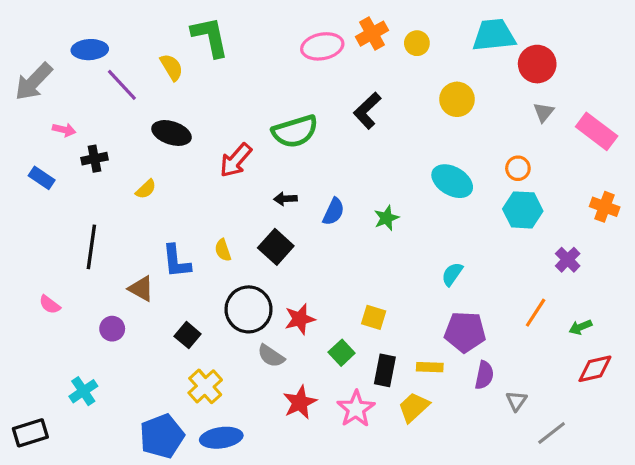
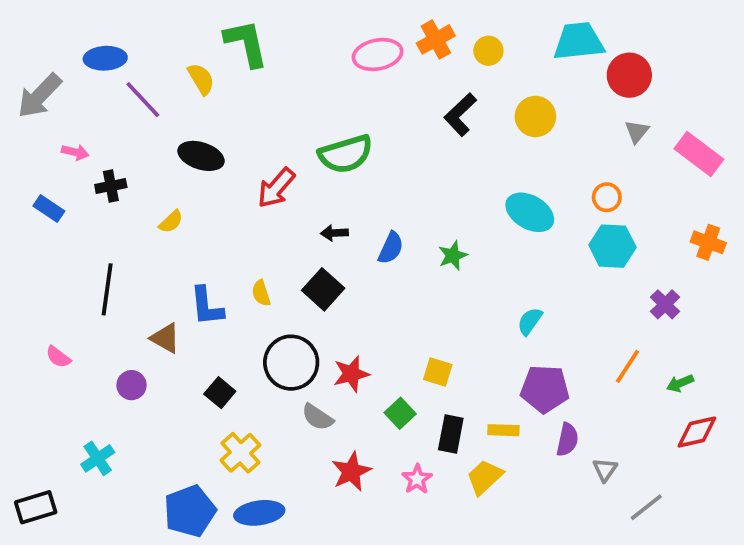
black L-shape: (367, 111) -> (460, 115), moved
pink star: (356, 409) -> (417, 479), size x0.7

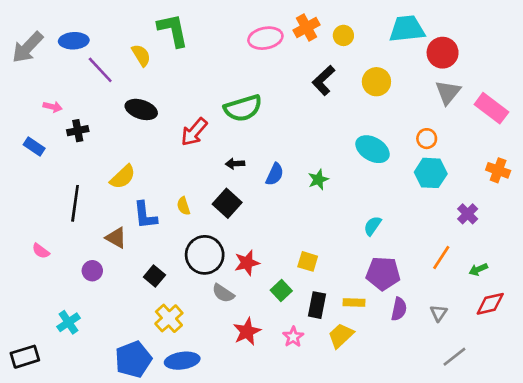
gray arrow: (39, 96) -> (28, 47), moved
gray triangle: (637, 132) -> (448, 92), size x1.5
yellow semicircle: (171, 222) -> (123, 177), moved, size x1.5
gray triangle: (605, 470) -> (439, 313), moved

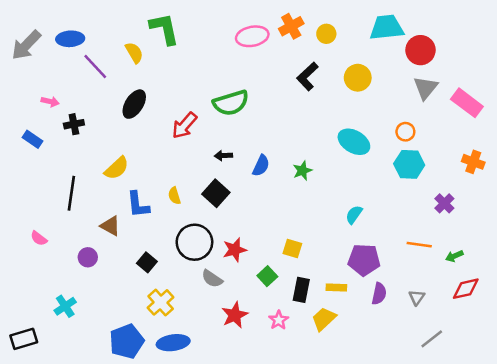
black ellipse: (141, 109) -> (134, 104), turned -76
orange line: (441, 258) -> (419, 245), turned 65

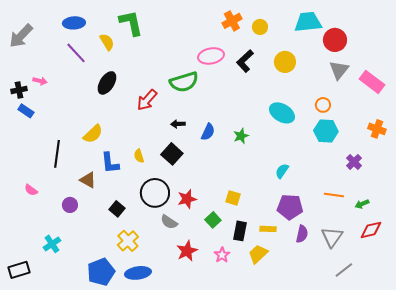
pink ellipse: (252, 36) -> (211, 56), moved
blue ellipse: (70, 39) -> (74, 23), moved
black cross: (74, 124) -> (19, 90), moved
gray triangle: (417, 297) -> (332, 237), size x1.6

